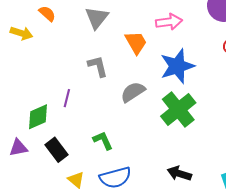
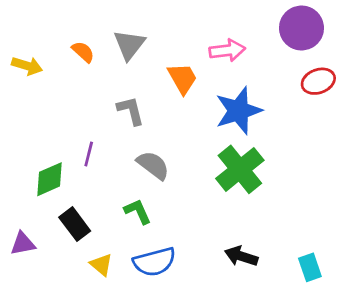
orange semicircle: (47, 14) -> (83, 52), moved
gray semicircle: (133, 92) -> (153, 165), moved, turned 70
purple triangle: (18, 148) -> (23, 244), moved

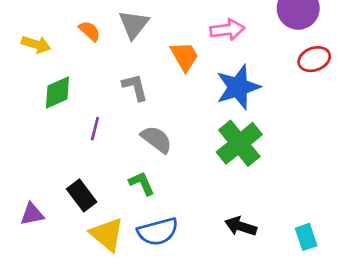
green diamond: (49, 179) -> (57, 93), moved
yellow triangle: (101, 265) -> (107, 234), size x1.6

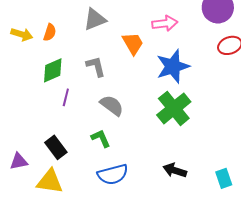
gray triangle: (134, 24) -> (95, 19), turned 30
orange semicircle: (90, 31) -> (50, 32), moved, turned 66
green diamond: (57, 93) -> (53, 70), moved
yellow triangle: (107, 234) -> (50, 181), moved, turned -32

